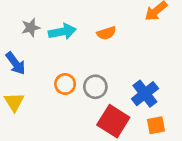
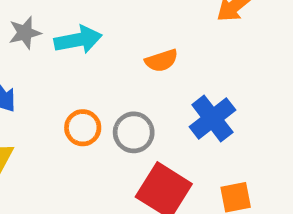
orange semicircle: (106, 33) -> (161, 61), moved
blue cross: (145, 94) -> (212, 118), moved

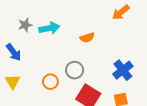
blue cross: (212, 118) -> (123, 70), moved
orange circle: (83, 128) -> (50, 82), moved

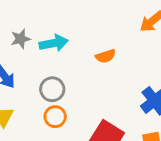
gray circle: (75, 70) -> (52, 89), moved

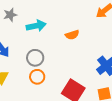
gray star: (21, 39) -> (10, 15), moved

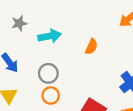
orange semicircle: (72, 35) -> (91, 47), turned -48

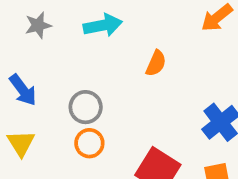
cyan arrow: (49, 36) -> (103, 25), moved

